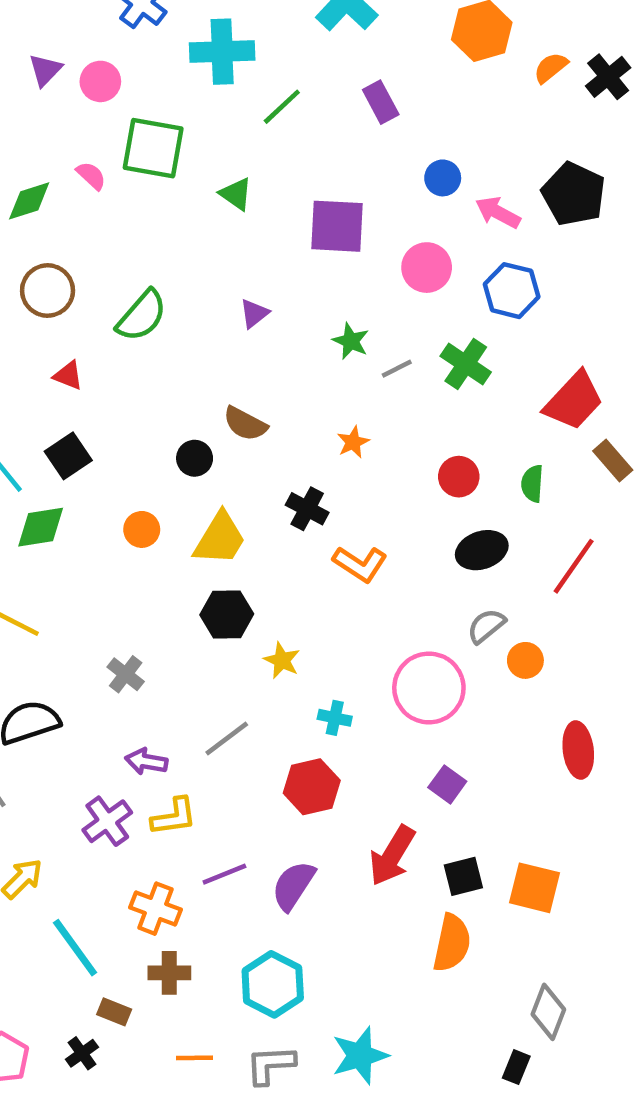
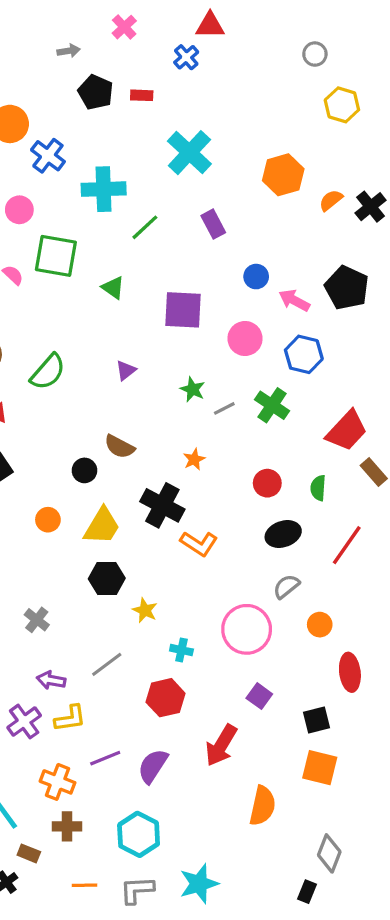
black cross: (307, 509) -> (162, 505), size x1.5
orange circle: (525, 660) -> (320, 625), moved
black square: (463, 876) -> (317, 720), moved

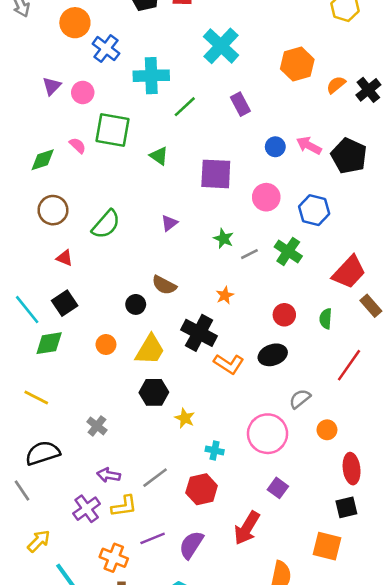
pink arrow: (294, 300) -> (309, 145), moved
black ellipse: (283, 534) -> (273, 355), moved
gray line: (107, 664) -> (155, 478), moved
black square: (317, 720) -> (346, 507), moved

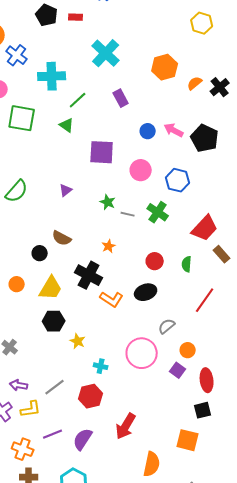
green triangle: (159, 156) -> (67, 125), moved
gray line: (249, 254) -> (128, 214), turned 40
purple square: (278, 488) -> (178, 370), moved

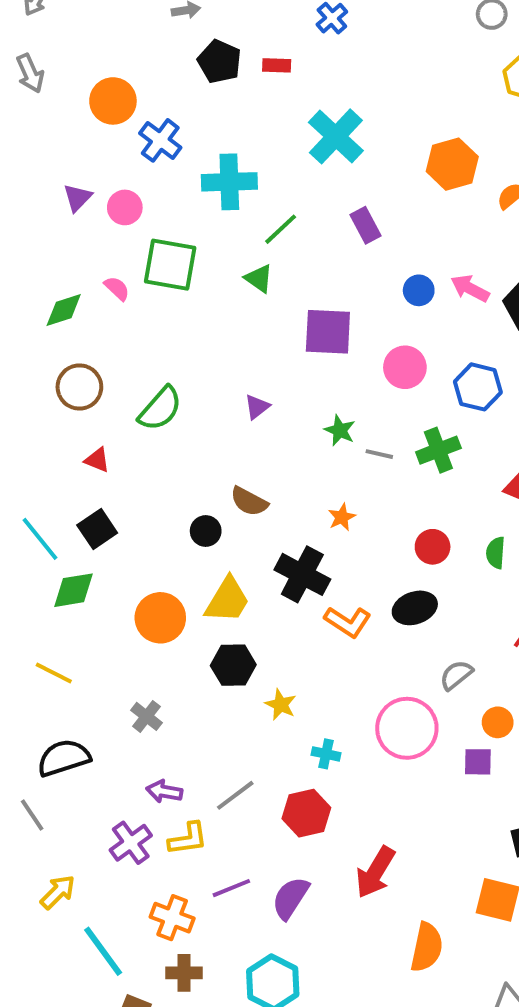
green cross: (158, 212) -> (438, 450), turned 35
orange circle: (17, 284) -> (160, 618), moved, size x1.6
purple square: (178, 370) -> (478, 762), turned -35

